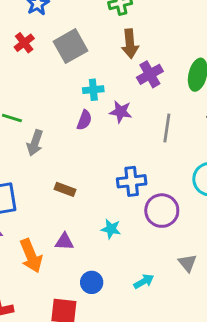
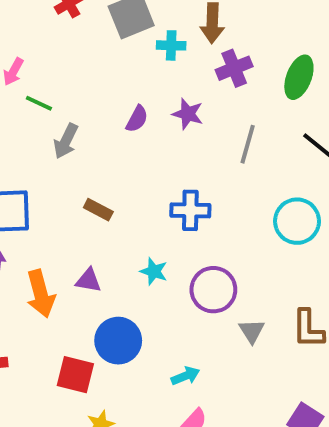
cyan cross: (93, 90) -> (171, 45), moved
purple circle: (162, 211) -> (213, 290), moved
cyan arrow: (144, 281) -> (185, 376), moved
blue circle: (92, 282) -> (118, 341), size x1.5

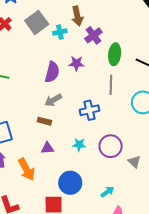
green ellipse: (299, 77) -> (115, 54), moved
purple semicircle: (137, 119) -> (52, 72), size x1.5
gray arrow: (66, 141) -> (53, 100), moved, turned 48
gray line: (248, 144) -> (111, 85), moved
purple triangle: (89, 280) -> (47, 148), moved

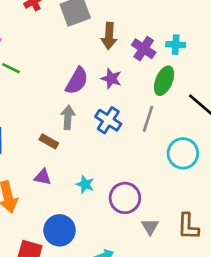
brown arrow: (77, 16) -> (109, 36), moved
cyan cross: (60, 32) -> (176, 45), moved
purple cross: (93, 35) -> (144, 49), turned -36
gray arrow: (53, 100) -> (68, 117), turned 108
blue cross: (90, 110) -> (108, 120), moved, turned 30

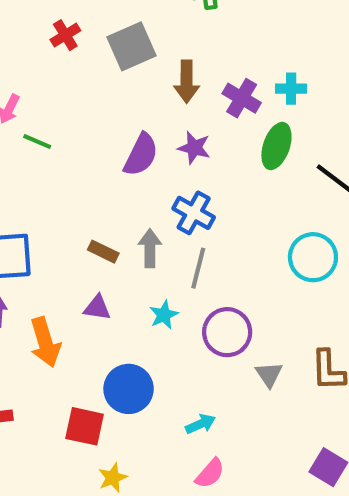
gray arrow: (68, 117) -> (150, 248), moved
gray line: (148, 119) -> (198, 268), moved
cyan star: (85, 184) -> (164, 315), turned 30

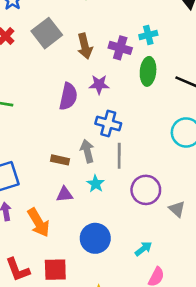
cyan star: (164, 315) -> (96, 184), moved
red square: (85, 426) -> (55, 270), moved

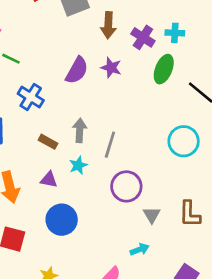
blue cross: (108, 124) -> (31, 97), moved
brown rectangle: (60, 160) -> (48, 142), moved
purple triangle: (65, 194) -> (49, 180), moved
cyan arrow: (143, 249) -> (140, 249), moved

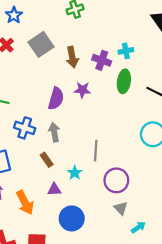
gray arrow: (80, 130) -> (54, 132), moved
brown rectangle: (48, 142) -> (47, 160), turned 40
gray triangle: (152, 215) -> (121, 208), moved

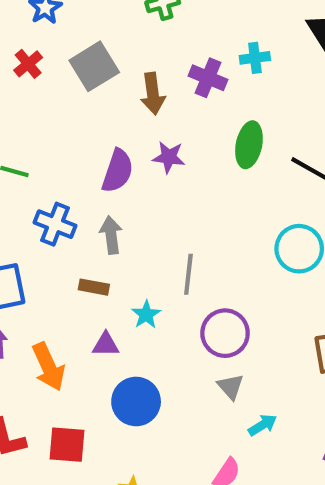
cyan cross: (126, 51) -> (255, 58), moved
purple cross: (102, 60) -> (208, 78), moved
brown rectangle: (47, 160) -> (94, 287), turned -48

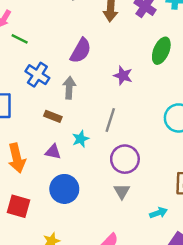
purple star: (169, 157) -> (123, 76), moved
cyan arrow: (263, 425) -> (158, 213), moved

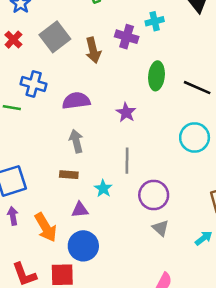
purple semicircle: (81, 51) -> (76, 101), turned -110
blue cross: (37, 75) -> (34, 84), moved
purple star: (123, 76) -> (126, 112), turned 30
blue circle: (64, 189) -> (83, 246), moved

